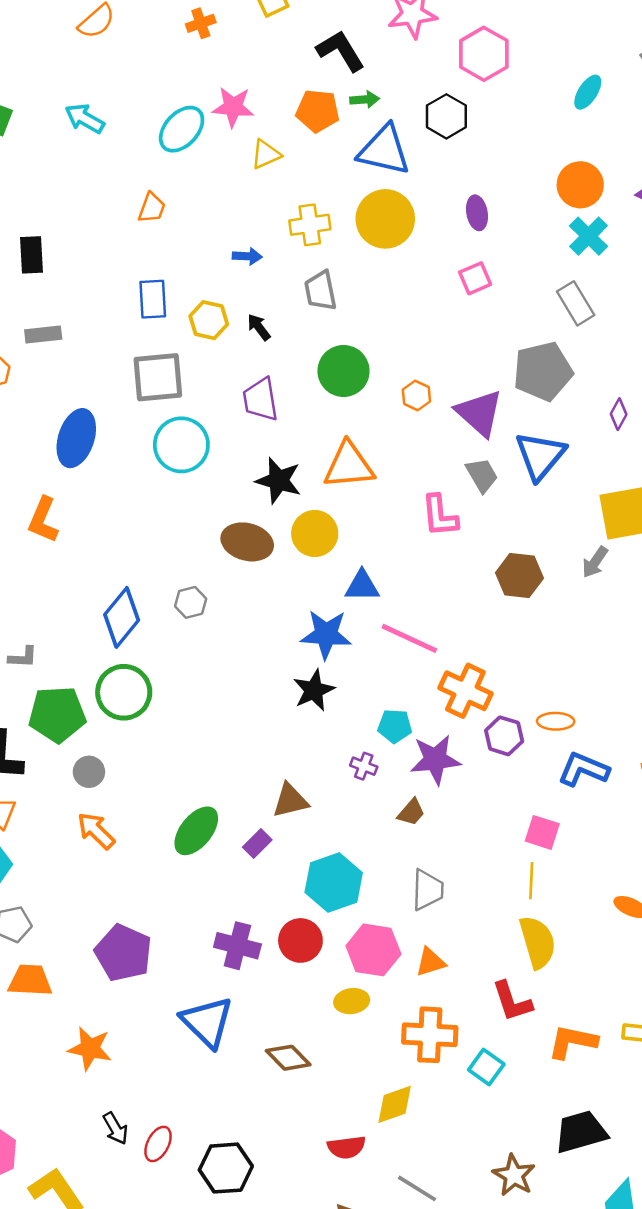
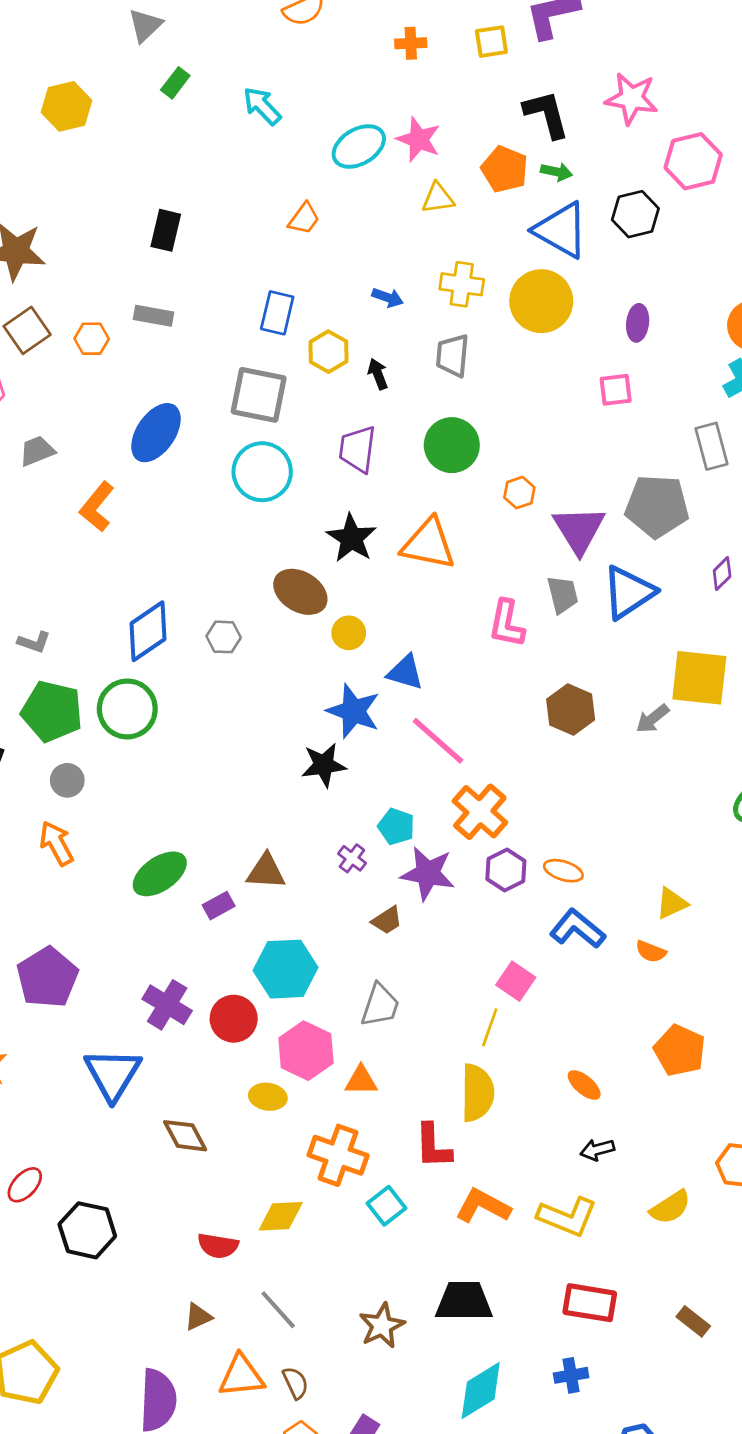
yellow circle: (315, 534) -> (349, 633), moved, size x0.7

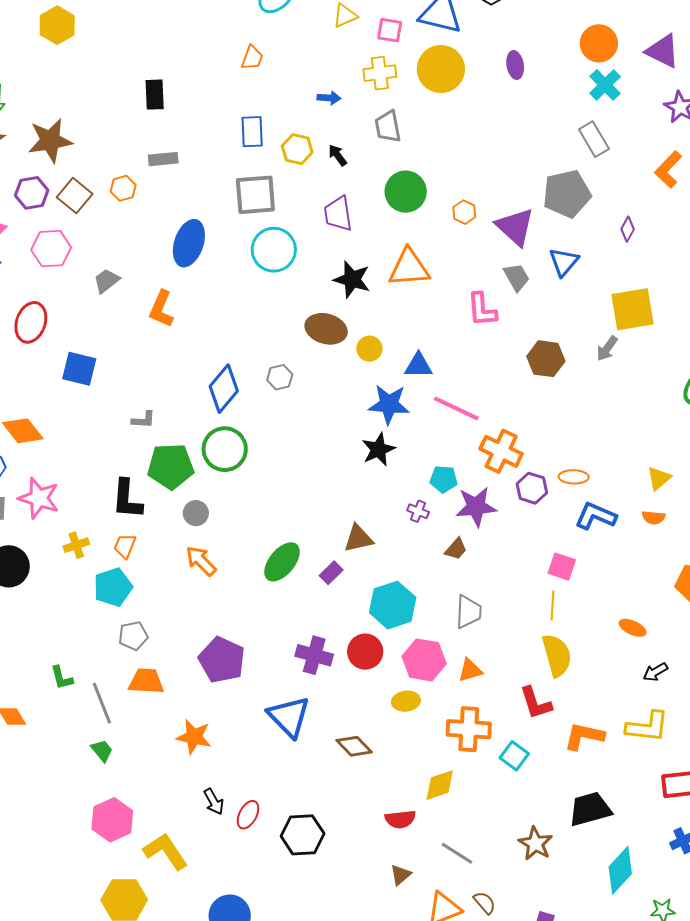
pink square: (616, 390) -> (390, 30), moved, turned 32
blue triangle: (629, 592) -> (564, 262), size x0.7

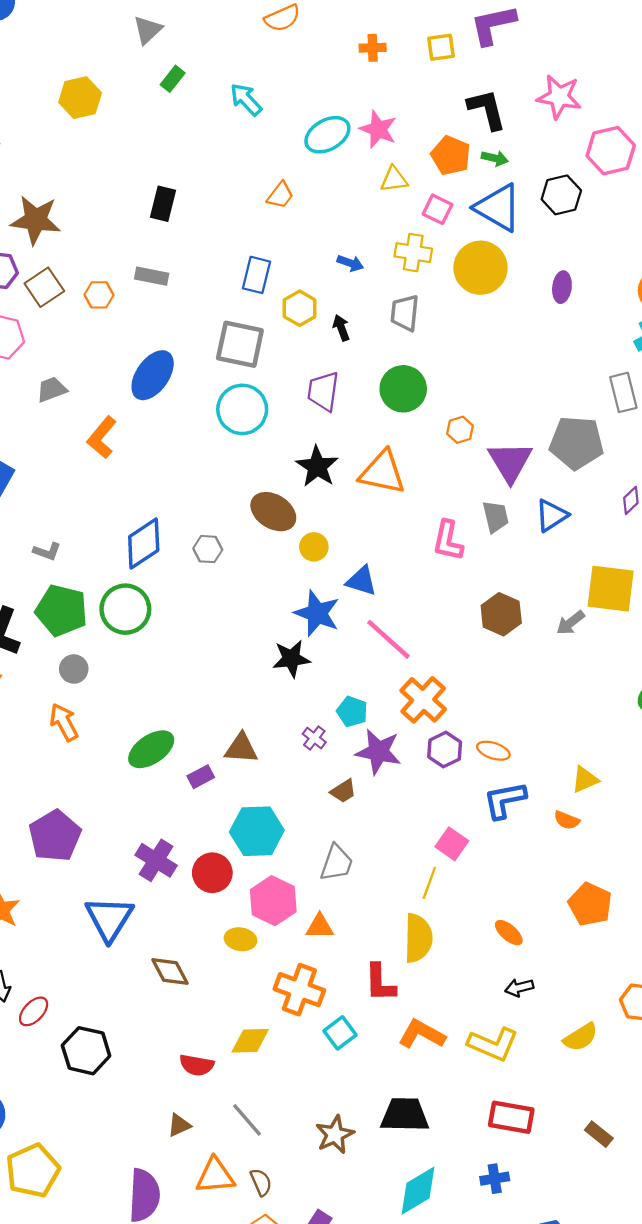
blue L-shape: (596, 516) -> (505, 800), turned -51

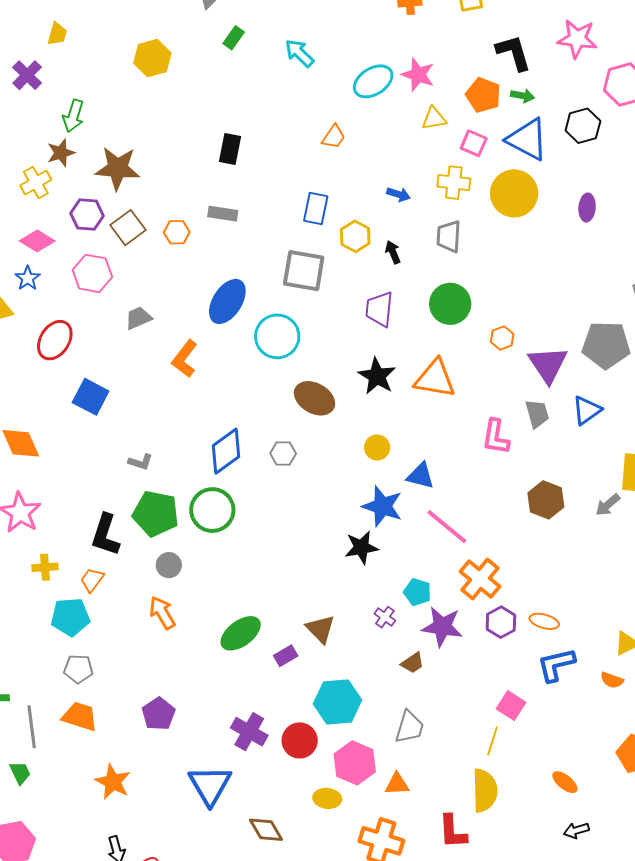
cyan circle: (242, 409) -> (277, 336), moved
brown ellipse: (273, 512) -> (314, 398), moved
brown triangle: (241, 748) -> (320, 629), turned 44
purple pentagon: (55, 836) -> (159, 714), size x0.7

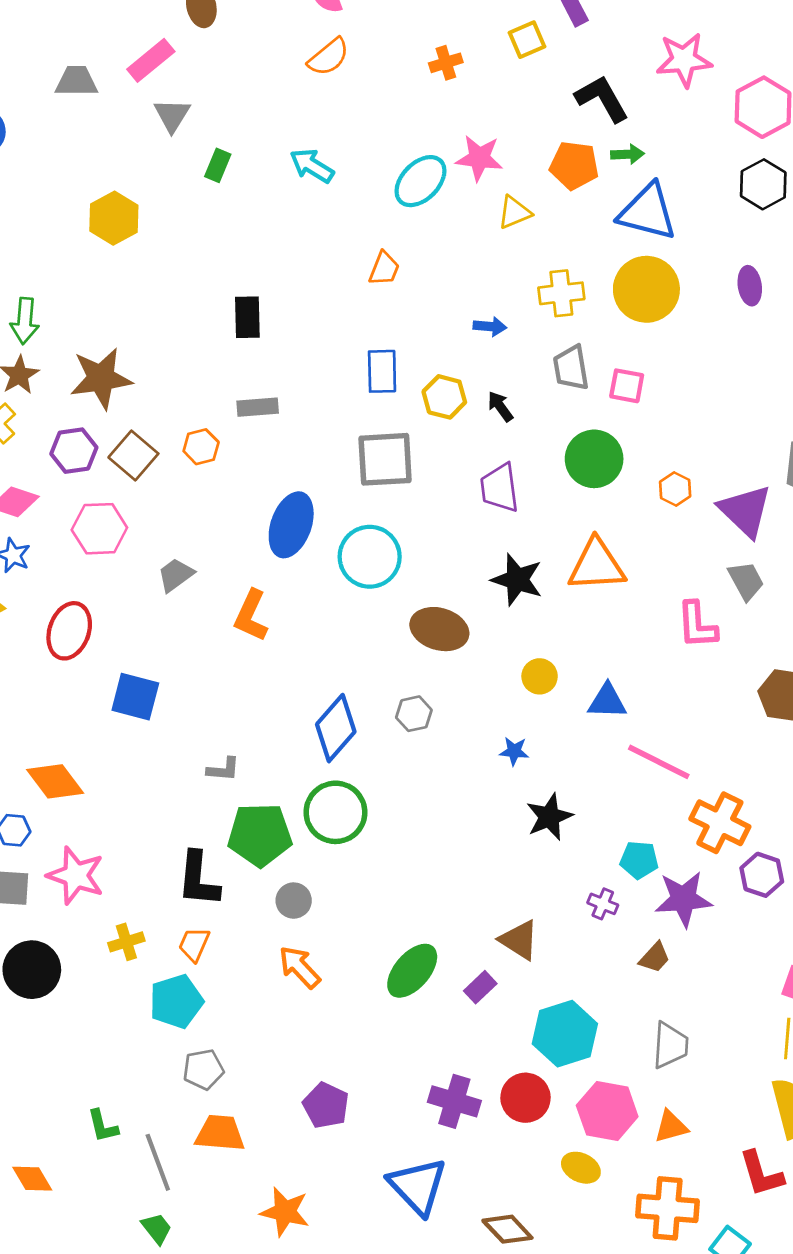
black hexagon: (583, 126) -> (763, 184), moved
pink square: (474, 143) -> (627, 386), moved
blue star: (382, 506) -> (514, 751), moved, size x0.5
yellow ellipse: (327, 798) -> (581, 1168), turned 32

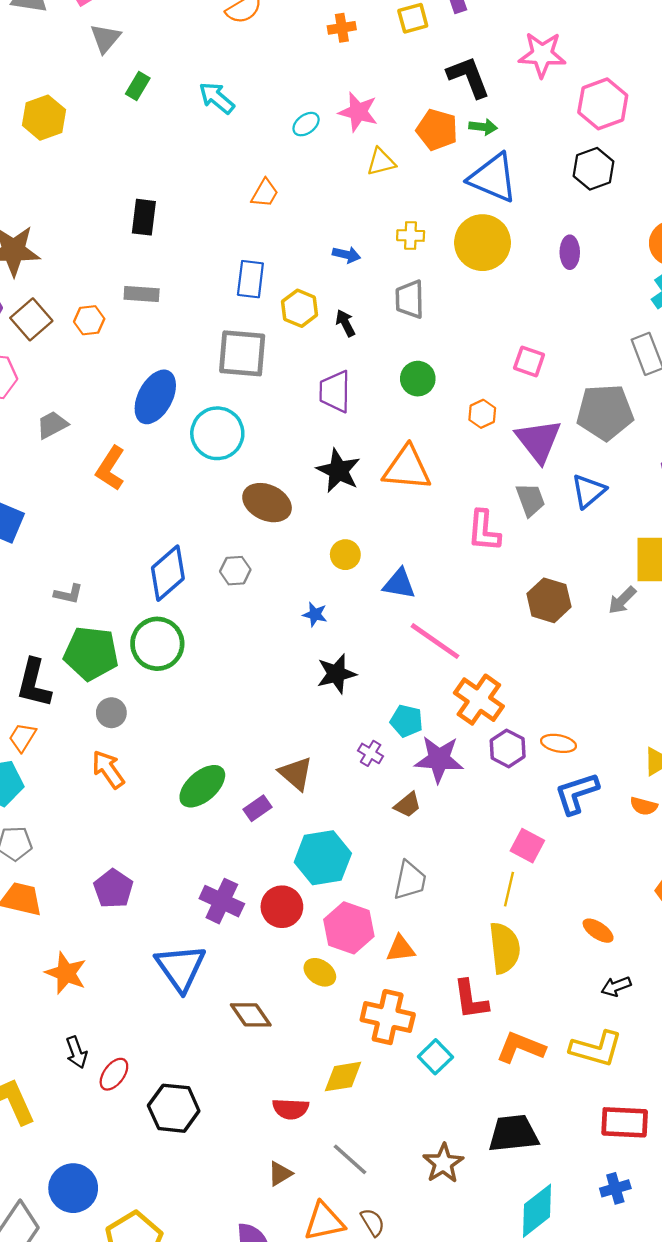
cyan ellipse: (420, 181) -> (306, 124), size x0.6
yellow cross: (561, 293) -> (411, 236), size x0.7
pink square: (627, 386) -> (529, 361), moved
green circle: (594, 459) -> (418, 379), size x0.7

